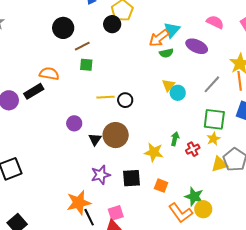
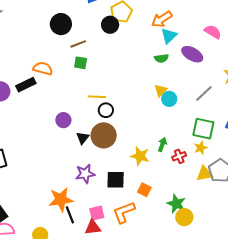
orange arrow: (159, 38) -> (162, 19), moved
black circle: (125, 100) -> (106, 110), moved
orange L-shape: (181, 213) -> (124, 212), moved, turned 100

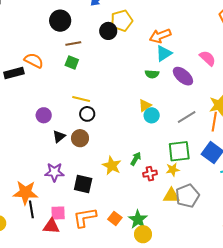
green square: (203, 129) -> (179, 151), turned -30
brown circle: (104, 135) -> (80, 138), size x0.7
orange square: (144, 190) -> (115, 218), moved

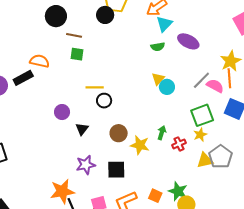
brown line: (73, 44) -> (74, 35), turned 35
pink semicircle: (208, 58) -> (215, 86), moved
brown circle: (80, 138) -> (119, 133), moved

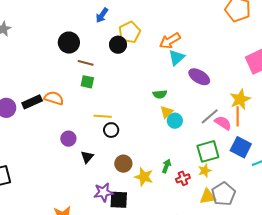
green semicircle: (158, 47) -> (160, 94), moved
orange semicircle: (40, 61) -> (54, 98), moved
purple star: (86, 165) -> (103, 192), moved

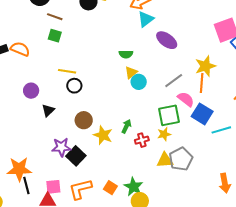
pink semicircle: (223, 123) -> (186, 99), moved
black square: (119, 200) -> (76, 156), turned 36

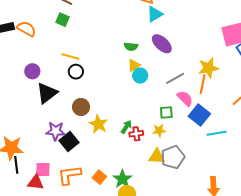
purple ellipse: (167, 40) -> (162, 44), moved
black triangle: (48, 110) -> (47, 93), size x1.6
green square: (169, 115) -> (166, 112), size x0.6
green arrow: (126, 126) -> (126, 127), moved

